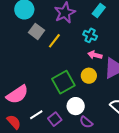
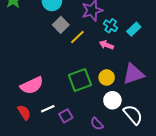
cyan rectangle: (99, 10) -> (134, 29), moved
cyan cross: (90, 35) -> (111, 26), moved
pink arrow: (95, 55) -> (106, 45), moved
white circle: (76, 106) -> (112, 100), moved

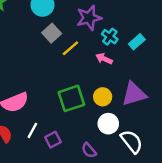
white line: (48, 109) -> (32, 130), turned -40

